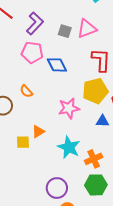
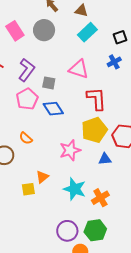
pink triangle: (87, 29) -> (79, 69), turned 45
gray square: (65, 31) -> (49, 83), moved
pink pentagon: (32, 52) -> (27, 99), turned -30
green hexagon: (96, 185) -> (95, 230), moved

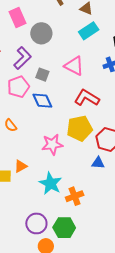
gray circle: (44, 30) -> (41, 33), moved
red L-shape: (96, 99) -> (87, 98), turned -65
blue triangle: (105, 159) -> (98, 163), moved

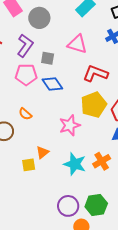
pink pentagon: (18, 87) -> (26, 75), turned 30
orange cross: (75, 196) -> (102, 161), moved

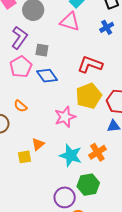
pink triangle: (77, 44) -> (70, 22), moved
pink pentagon: (26, 75) -> (21, 67), turned -30
green hexagon: (96, 205) -> (88, 185), moved

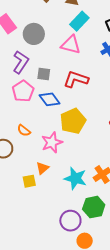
red L-shape: (90, 65) -> (76, 79), moved
yellow pentagon: (89, 96) -> (73, 121), moved
pink star: (65, 117) -> (52, 142), moved

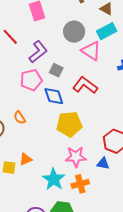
gray circle: (34, 34) -> (74, 32), moved
pink star: (52, 142) -> (76, 157), moved

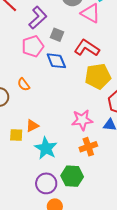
yellow pentagon: (69, 124) -> (98, 76), moved
cyan star: (54, 179) -> (46, 148), moved

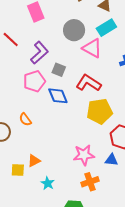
cyan star: (46, 148) -> (48, 183), size x0.6

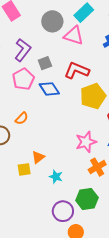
gray square: (59, 70) -> (45, 63), turned -32
orange semicircle: (25, 120) -> (22, 118), turned -88

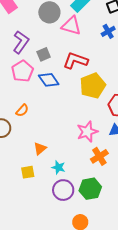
yellow square: (24, 169) -> (28, 172), moved
purple circle: (63, 211) -> (63, 190), moved

